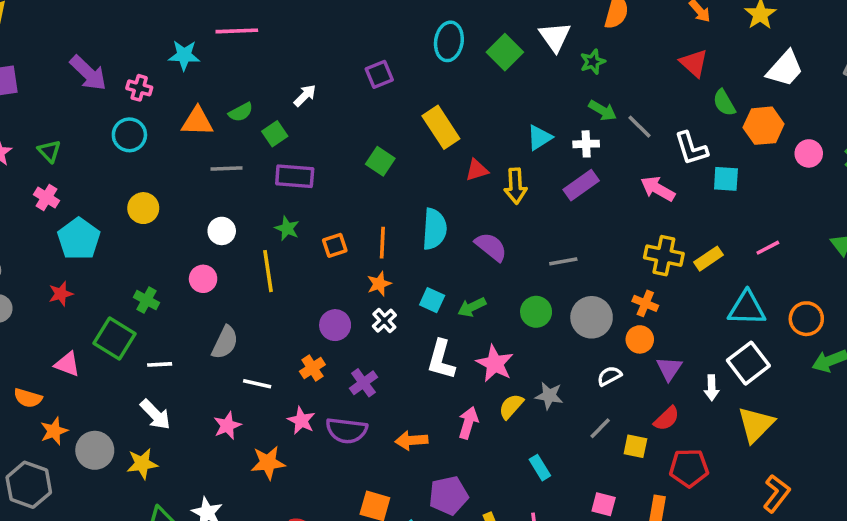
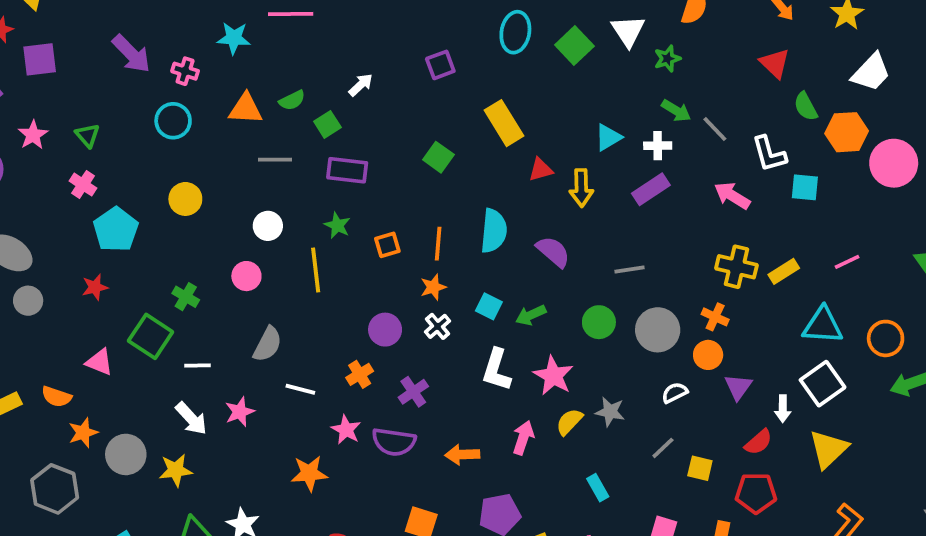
pink circle: (809, 153) -> (894, 163), size x1.6
red semicircle: (667, 419) -> (758, 442), moved
pink star: (227, 426) -> (240, 412), moved

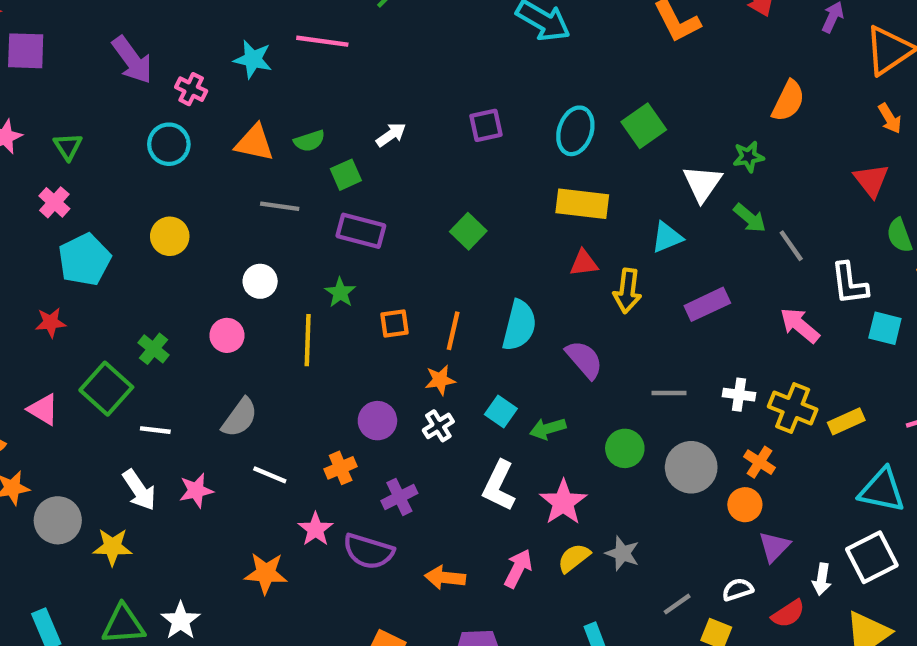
white triangle: (628, 31) -> (702, 183), moved
cyan ellipse: (515, 32) -> (575, 131), moved
yellow rectangle: (504, 123) -> (582, 204), moved, turned -60
white cross: (658, 146) -> (739, 395), moved
white semicircle: (675, 393) -> (738, 590), moved

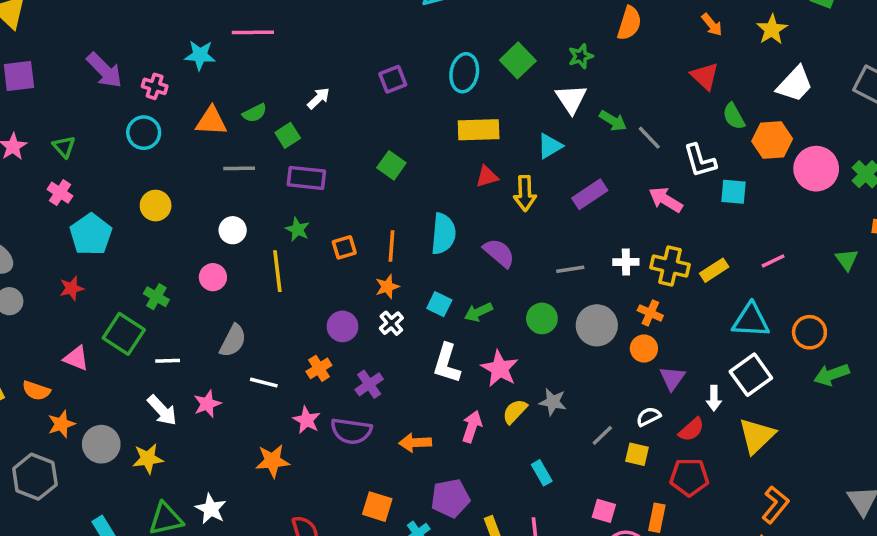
green star: (748, 157) -> (581, 56), moved

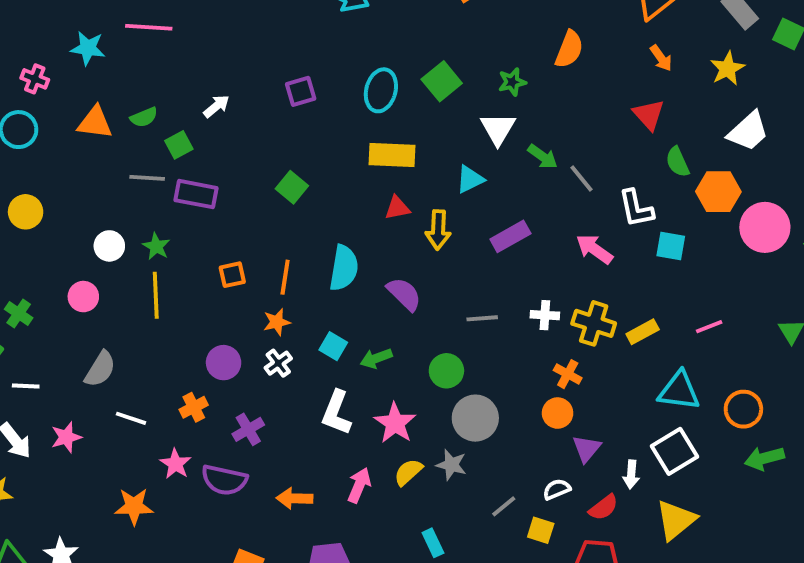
gray line: (239, 168) -> (147, 178), moved
green star: (297, 229) -> (156, 246), moved
gray circle: (597, 325) -> (475, 418), moved

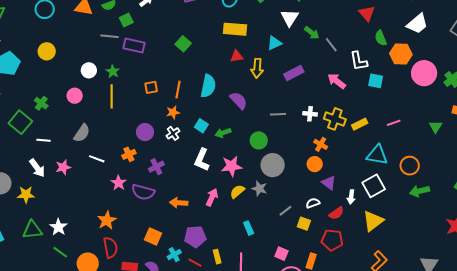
pink star: (395, 423) -> (231, 166), turned 30
purple triangle: (587, 449) -> (329, 183), turned -35
orange star: (134, 506) -> (107, 220), moved, turned -30

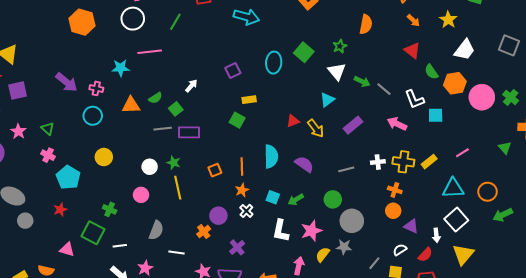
yellow rectangle: (235, 29) -> (249, 100), moved, size x0.6
yellow arrow: (257, 68) -> (316, 128), turned -30
orange cross: (129, 154) -> (204, 232), moved

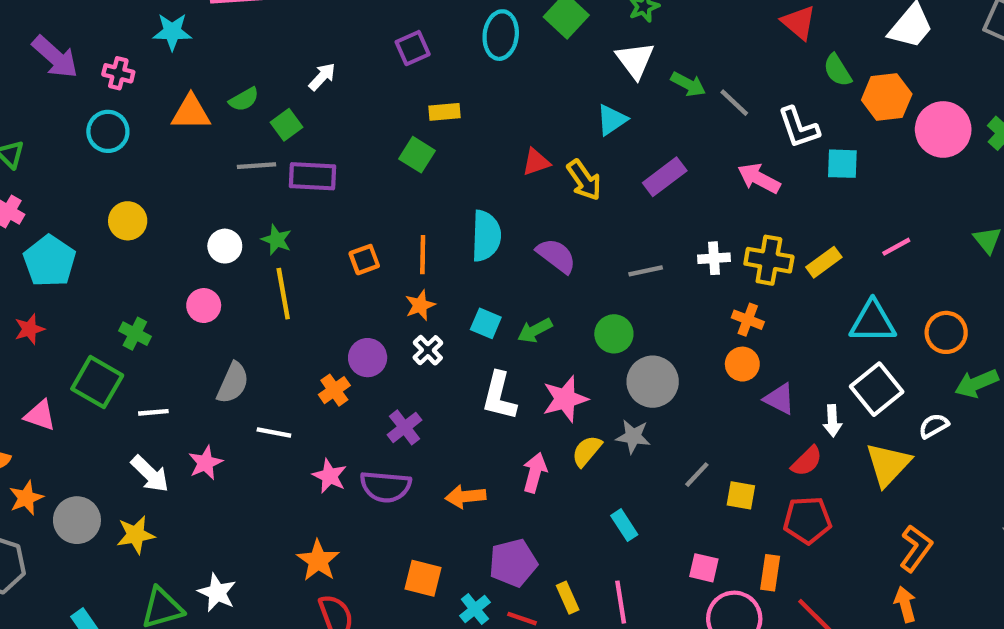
white semicircle: (400, 250) -> (934, 426), moved

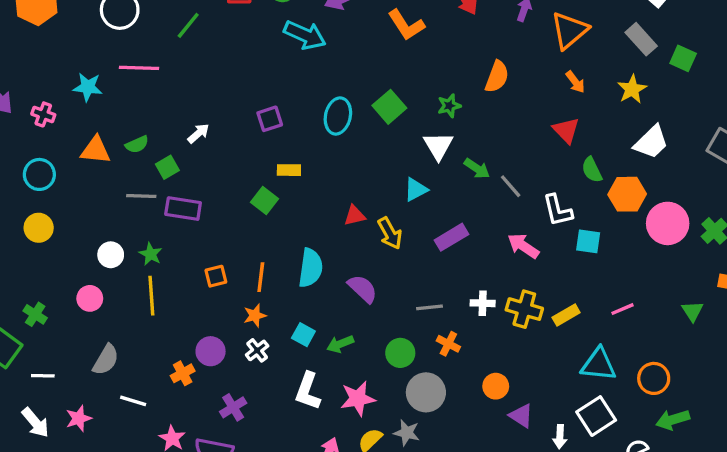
cyan circle: (108, 131) -> (39, 174), moved
orange cross: (748, 320) -> (448, 344), moved

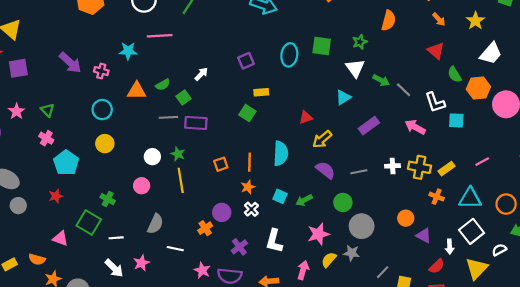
green square: (389, 107) -> (322, 46), turned -36
yellow arrow: (390, 233) -> (322, 139), moved, turned 84
purple semicircle: (363, 289) -> (325, 170), moved
orange cross: (448, 344) -> (437, 197), moved
white L-shape: (308, 391) -> (274, 241), moved

